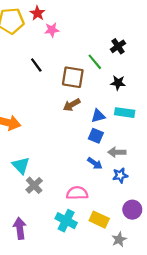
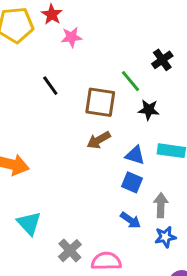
black star: (118, 83) -> (149, 110), moved
blue triangle: (98, 116) -> (135, 155), turned 32
gray arrow: (117, 152) -> (161, 205), turned 91
gray cross: (34, 185) -> (70, 251), moved

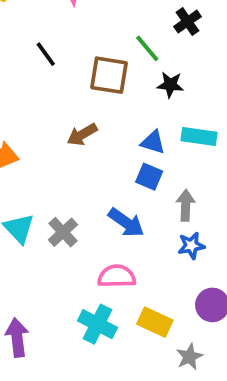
brown arrow: (99, 140) -> (82, 135), moved
blue arrow: (130, 220) -> (126, 223), moved, size x1.4
gray cross: (70, 251) -> (63, 232), moved

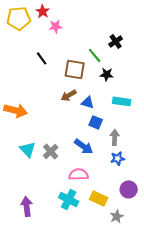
brown arrow: (82, 135) -> (69, 95), moved
blue triangle: (153, 142) -> (88, 102), moved

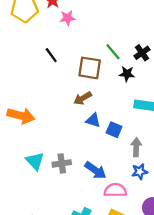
black cross: (116, 41) -> (142, 53), moved
blue triangle: (88, 102) -> (93, 120), moved
blue arrow: (84, 146) -> (95, 170), moved
gray cross: (51, 151) -> (62, 163), turned 35
pink semicircle: (79, 174) -> (115, 190), moved

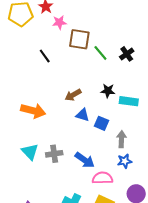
brown square: (90, 68) -> (79, 39), moved
black star: (127, 74) -> (108, 91), moved
orange arrow: (21, 116) -> (33, 111), moved

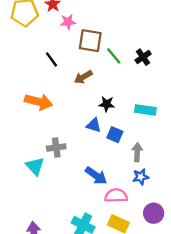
black star: (108, 91) -> (107, 104), moved
brown arrow: (73, 95) -> (83, 77), moved
orange arrow: (33, 111) -> (39, 102), moved
gray cross: (54, 154) -> (56, 147), moved

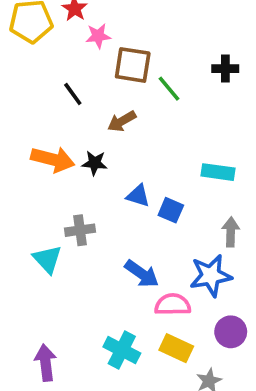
black cross: (143, 57) -> (225, 69), moved, turned 35
black star: (107, 104) -> (95, 163), moved
gray arrow: (137, 152) -> (231, 232), moved
blue star: (141, 177) -> (211, 276), size x1.6

